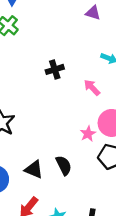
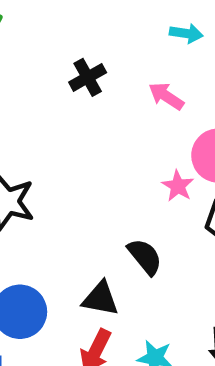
black triangle: (34, 169) -> (100, 299), moved

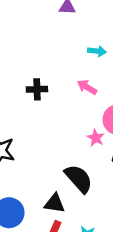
black cross: (88, 77) -> (37, 89), moved, turned 30
black semicircle: (145, 257) -> (79, 179), size x1.4

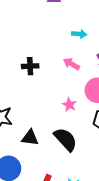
pink star: (96, 138) -> (69, 105), moved
black triangle: (54, 203) -> (30, 138), moved

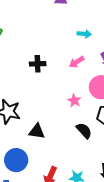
pink arrow: (71, 64) -> (77, 62), turned -63
black semicircle: (65, 139) -> (84, 131), moved, size x0.7

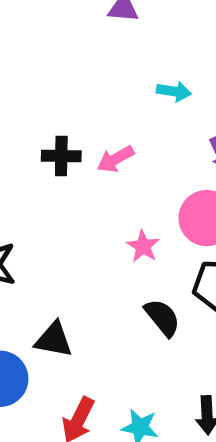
pink arrow: (77, 62) -> (115, 159), moved
black triangle: (37, 131) -> (54, 340), moved

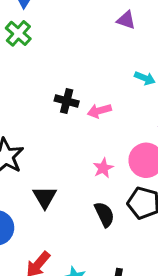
black triangle: (54, 340) -> (45, 197), moved, turned 35

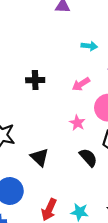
pink arrow: (99, 111) -> (81, 84), moved

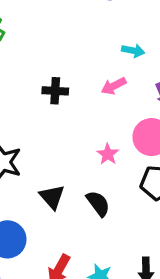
pink arrow: (81, 84) -> (114, 86), moved
black semicircle: (88, 158) -> (98, 203), moved

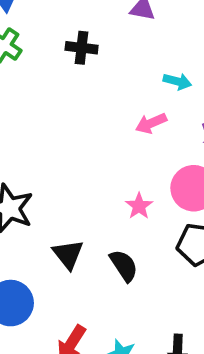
black cross: (55, 91) -> (82, 48), moved

